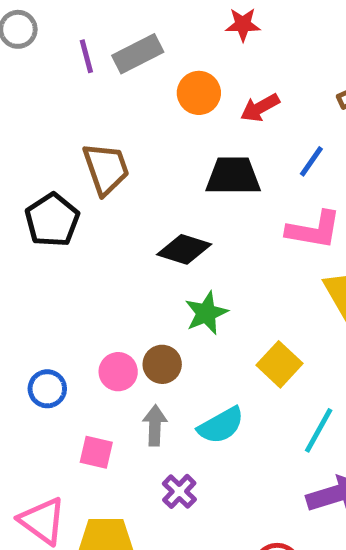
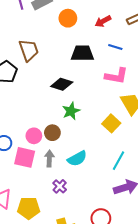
red arrow: (260, 108) -> (103, 21), moved
blue line: (311, 161) -> (115, 47), turned 72
yellow square: (280, 364) -> (111, 123), moved
pink square: (96, 452) -> (25, 157), moved, size x1.5

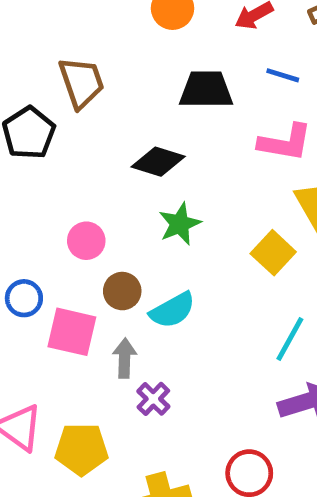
brown circle: (52, 133) -> (122, 291), moved
pink circle: (34, 136) -> (86, 241), moved
gray arrow: (49, 159) -> (125, 358), moved
cyan semicircle: (77, 159) -> (173, 310), moved

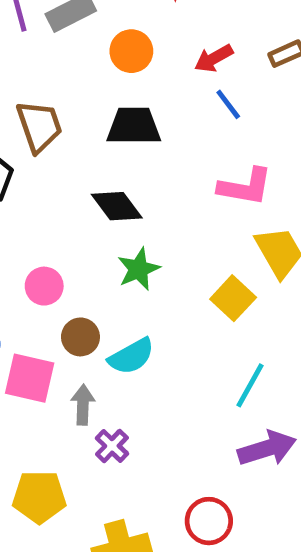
blue line: (283, 75) -> (228, 104), moved, turned 36
black trapezoid: (206, 90) -> (134, 126), moved
black diamond: (158, 162) -> (117, 206), turned 36

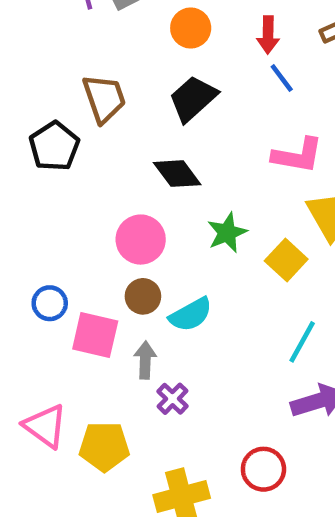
red arrow: (214, 58) -> (268, 35), turned -60
black trapezoid: (134, 126) -> (193, 99), turned -42
green star: (139, 269) -> (227, 233), moved
pink circle: (44, 286) -> (141, 240), moved, size x1.4

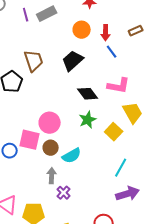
orange circle: (191, 28) -> (82, 30), moved
black diamond: (177, 174) -> (88, 94), moved
pink square: (95, 335) -> (30, 140), moved

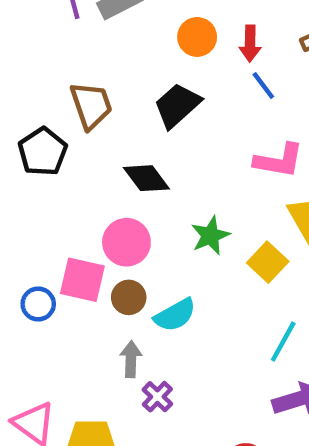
black diamond: (88, 94) -> (146, 178), moved

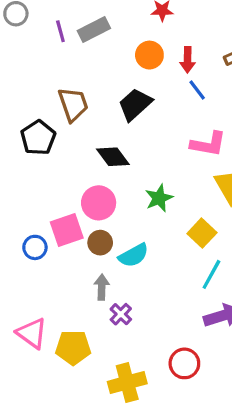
yellow square: (268, 262) -> (202, 233), moved
pink square: (82, 280) -> (67, 230), turned -32

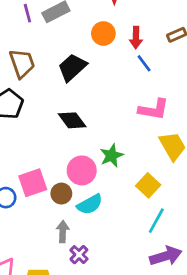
brown trapezoid: (73, 104) -> (22, 63), moved
black trapezoid: (135, 104) -> (72, 67), moved
pink circle: (99, 203) -> (82, 170), moved

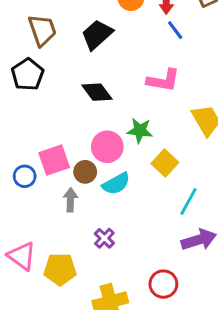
pink L-shape: (154, 109) -> (163, 80), moved
green star: (112, 156) -> (140, 131), turned 30
yellow square: (148, 185) -> (165, 163), moved
gray arrow: (63, 232) -> (70, 200), moved

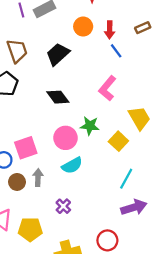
pink L-shape: (163, 80) -> (107, 88), turned 120
yellow square: (165, 163) -> (118, 141), moved
brown circle: (85, 172) -> (17, 182), moved

